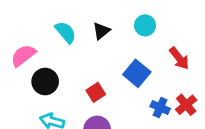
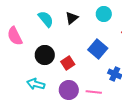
pink semicircle: (23, 55) -> (15, 36), turned -78
black circle: (45, 81) -> (45, 55), moved

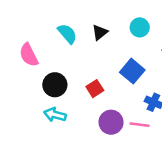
black circle: (45, 55) -> (55, 85), moved
purple circle: (69, 90) -> (111, 122), moved
pink line: (94, 92) -> (140, 125), moved

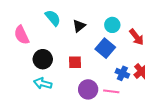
cyan circle: (140, 27) -> (112, 25), moved
black triangle: (100, 32) -> (79, 26), moved
red square: (95, 89) -> (75, 62), turned 32

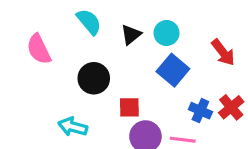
cyan circle: (112, 25) -> (166, 33), moved
black circle: (43, 59) -> (94, 78), moved
red square: (75, 62) -> (129, 107), moved

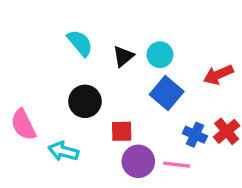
pink semicircle: (39, 49) -> (23, 125), moved
red arrow: (223, 52) -> (218, 75), turned 104

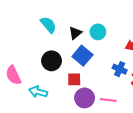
blue square: (167, 93) -> (82, 56), moved
blue cross: (195, 135) -> (120, 69), moved

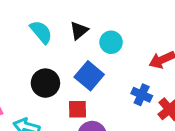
black triangle: (75, 33) -> (79, 31), moved

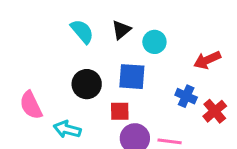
blue square: (89, 76) -> (132, 77), turned -36

